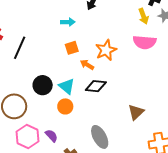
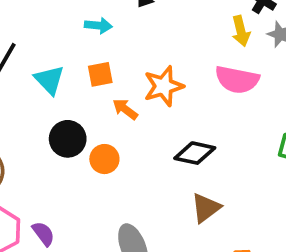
black circle: (43, 85) -> (68, 139), moved
cyan triangle: (67, 86) -> (49, 80), moved
black diamond: (96, 86) -> (195, 153), moved
orange circle: (65, 106) -> (104, 159), moved

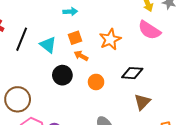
pink semicircle: (237, 80) -> (149, 30), turned 30
orange arrow: (125, 109) -> (81, 56), moved
orange circle: (104, 159) -> (96, 82), moved

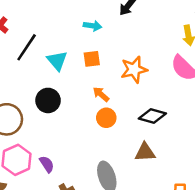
orange arrow: (81, 56) -> (101, 94), moved
black circle: (62, 75) -> (48, 100), moved
brown triangle: (142, 102) -> (145, 152), moved, turned 30

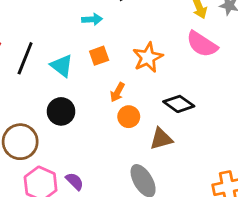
orange arrow: (101, 94) -> (117, 92), turned -90
black diamond: (152, 116) -> (179, 104), turned 32
brown triangle: (145, 152) -> (161, 139), moved

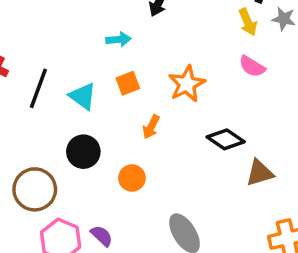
pink semicircle: (202, 44) -> (252, 66), size x0.7
orange circle: (129, 117) -> (132, 178), moved
brown triangle: (161, 139) -> (260, 173), moved

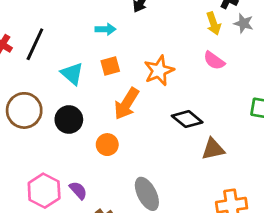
black line: (38, 88) -> (35, 44), moved
orange arrow: (151, 127) -> (126, 104), size x1.6
brown circle: (35, 189) -> (24, 110), moved

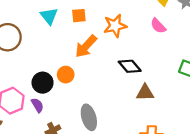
black circle: (69, 120) -> (43, 83), moved

